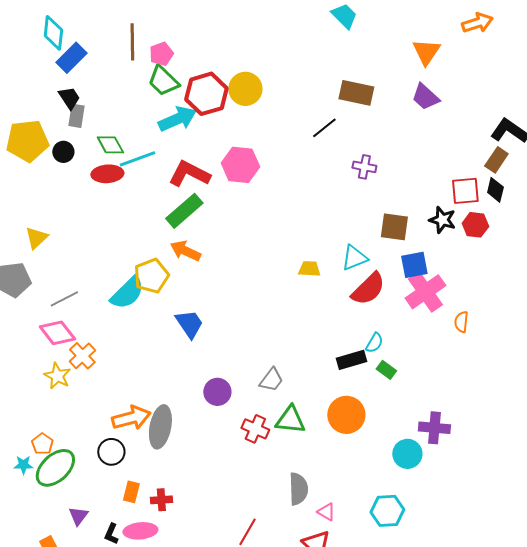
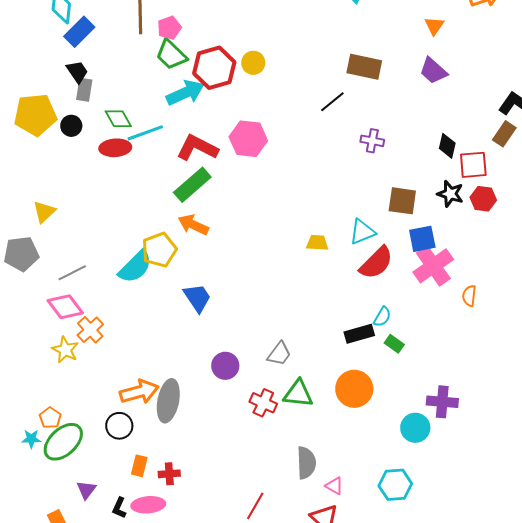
orange triangle: (426, 52) -> (434, 26), size x0.7
yellow circle: (245, 89) -> (253, 63), size x0.7
black diamond: (495, 190) -> (447, 146), moved

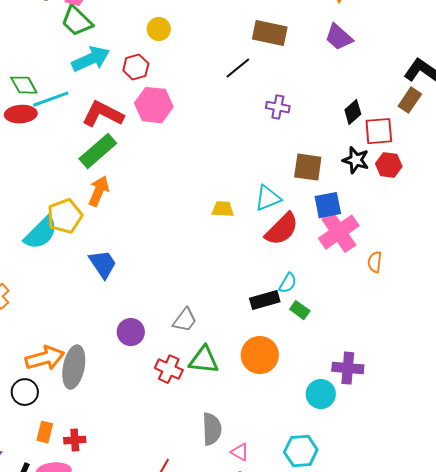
red hexagon: (214, 68) -> (136, 67), moved, size x0.6
black diamond: (447, 146) -> (353, 112), turned 35
orange arrow: (193, 225) -> (99, 191), turned 88

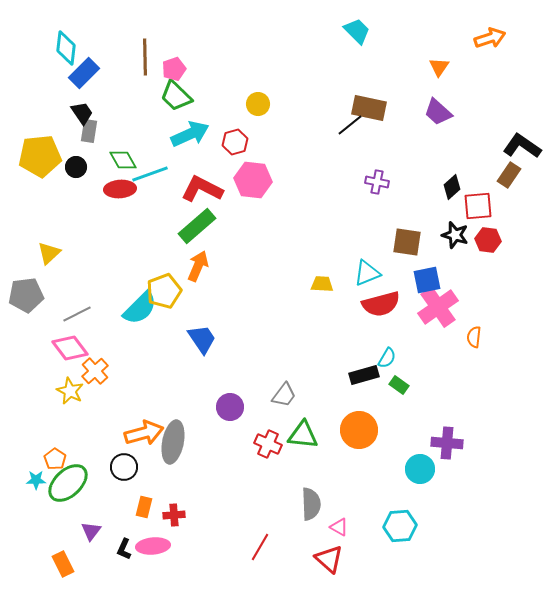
black line: (238, 68) -> (350, 125), moved
red semicircle: (282, 229) -> (381, 304), turned 30

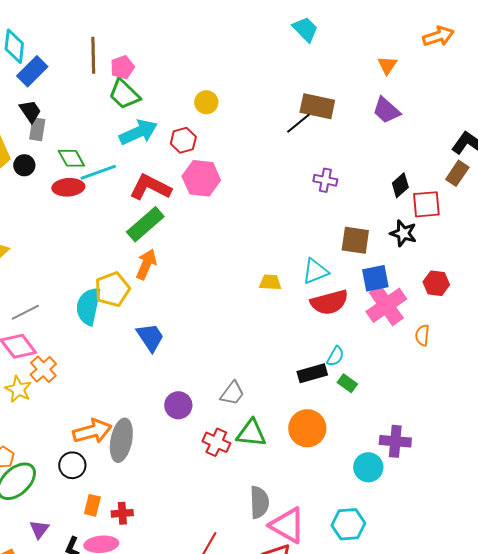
red hexagon: (488, 240) -> (436, 283), moved
cyan semicircle: (140, 308) -> (88, 306), turned 147
pink triangle: (339, 527) -> (287, 525), size x2.0

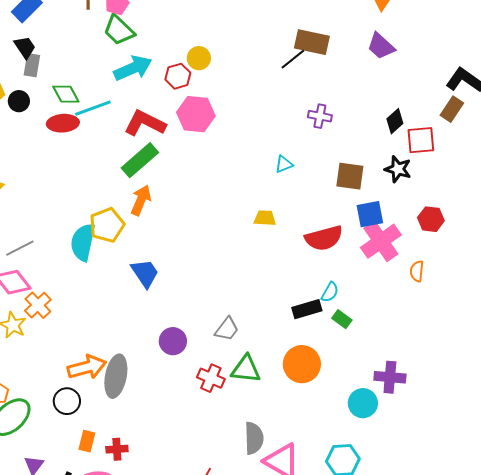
yellow circle: (206, 102) -> (199, 58), moved
cyan triangle: (315, 271) -> (284, 164), moved, size x0.7

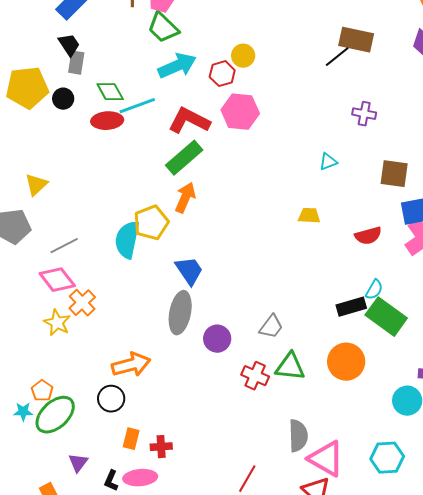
red semicircle: (324, 238) -> (368, 236), size x0.7
green rectangle: (342, 319) -> (386, 317), size x2.0
gray ellipse: (116, 376) -> (180, 313), moved

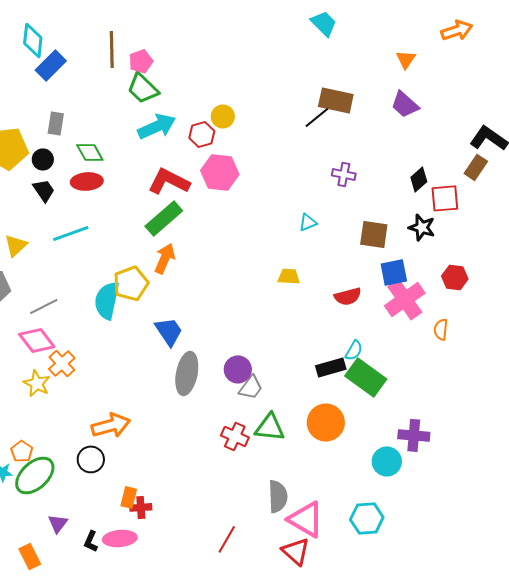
black trapezoid: (69, 45) -> (44, 190), moved
cyan line: (137, 106) -> (71, 233), moved
gray ellipse: (180, 313) -> (187, 373), moved
purple circle: (217, 339) -> (238, 369), moved
orange rectangle: (131, 439) -> (129, 497), moved

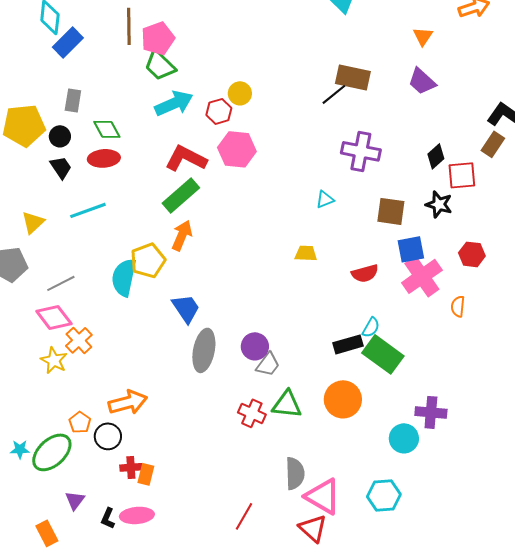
pink pentagon: (141, 61) -> (158, 38), size x1.4
purple cross: (344, 174) -> (361, 151), size x1.6
orange pentagon: (22, 451) -> (80, 422), moved
red cross: (141, 507) -> (131, 467), moved

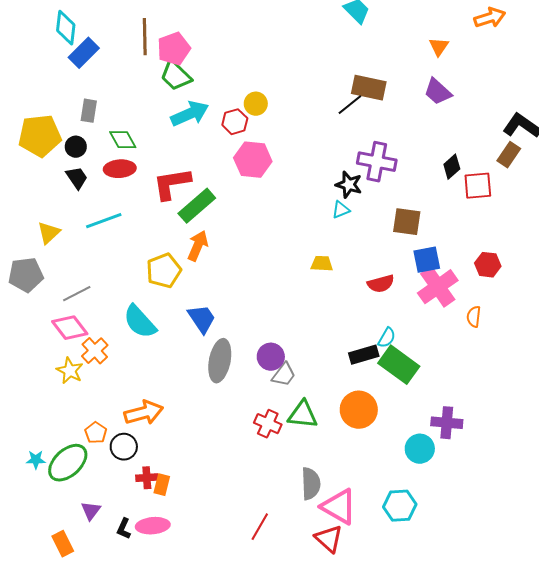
red L-shape: (186, 158) -> (172, 184), moved, turned -36
black star: (439, 204) -> (349, 185), moved
cyan semicircle: (124, 277) -> (140, 322), moved, turned -54

